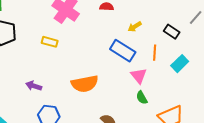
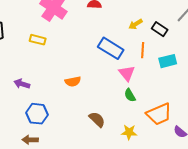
yellow arrow: (135, 27) -> (136, 24), moved
cyan rectangle: (180, 64) -> (168, 61), turned 30
orange semicircle: (85, 84) -> (73, 82), size x0.6

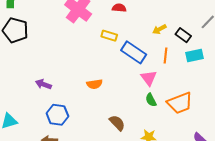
yellow rectangle: (38, 40) -> (109, 36), moved
cyan rectangle: (168, 61) -> (195, 56), moved
orange trapezoid: (159, 114) -> (180, 103), moved

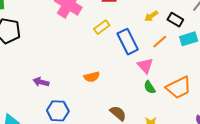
yellow rectangle: (109, 36) -> (102, 27), turned -49
blue rectangle: (134, 52) -> (128, 42), turned 35
orange line: (166, 55) -> (160, 42), turned 49

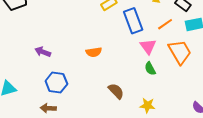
orange trapezoid: (179, 88) -> (180, 52), moved, turned -100

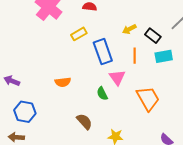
orange line: (165, 24) -> (135, 56), turned -56
orange trapezoid: (180, 52) -> (148, 98), moved
green semicircle: (150, 69) -> (102, 94), moved

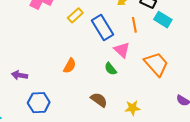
cyan rectangle: (164, 56) -> (163, 20), turned 54
orange semicircle: (63, 82) -> (70, 66), turned -42

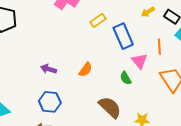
orange line: (134, 25) -> (159, 47), moved
purple arrow: (19, 75) -> (48, 69), moved
brown semicircle: (99, 100) -> (110, 107), size x1.4

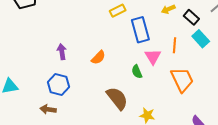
purple arrow: (48, 69) -> (62, 52), turned 56

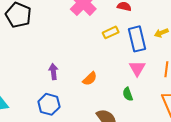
blue rectangle: (140, 30) -> (137, 39), moved
pink triangle: (153, 57) -> (137, 68), moved

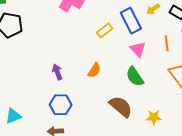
yellow rectangle: (111, 32) -> (105, 31), moved
green semicircle: (128, 94) -> (135, 77), size x1.5

